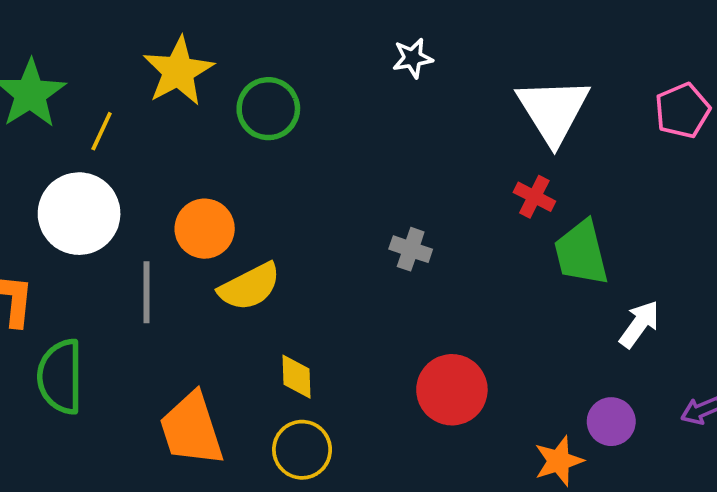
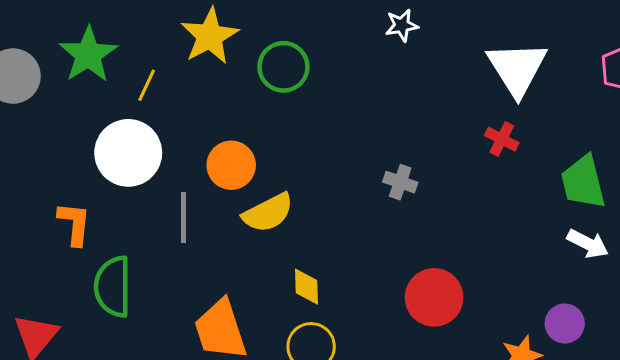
green trapezoid: (581, 253) -> (583, 182), moved
white arrow: (639, 324) -> (588, 244), turned 81

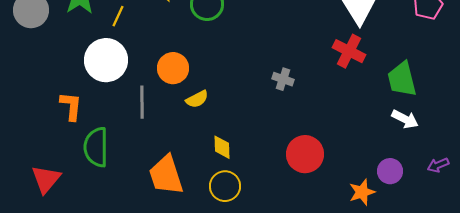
red cross: (502, 139) -> (349, 51), size x1.5
yellow semicircle: (268, 213) -> (197, 99), size x0.7

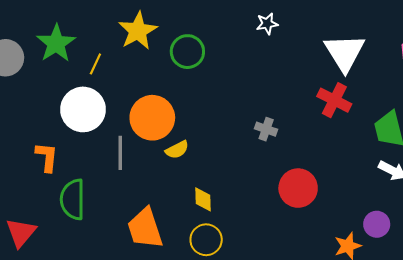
orange circle: (173, 68) -> (152, 118), size x1.4
red circle: (305, 154) -> (298, 188), moved

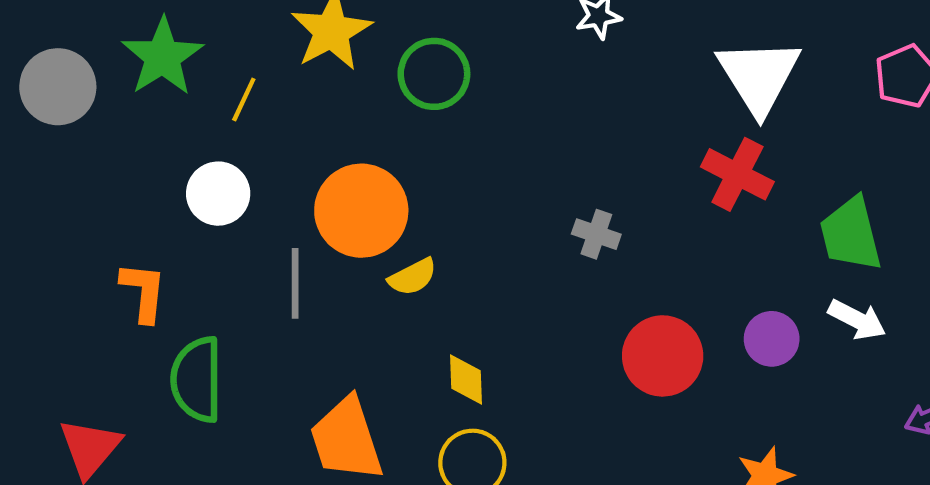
white circle: (83, 109) -> (218, 194), size x0.7
purple circle: (377, 224) -> (772, 339), moved

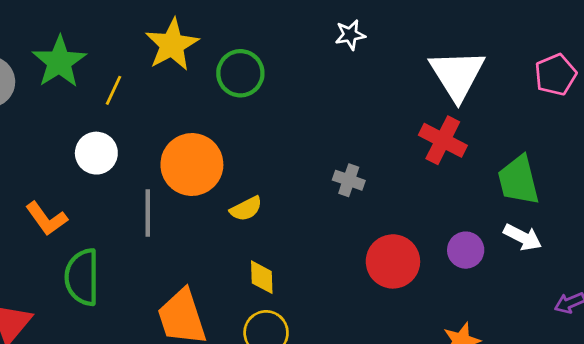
yellow semicircle: (413, 277) -> (246, 209), moved
orange L-shape: (143, 292) -> (46, 219), turned 138

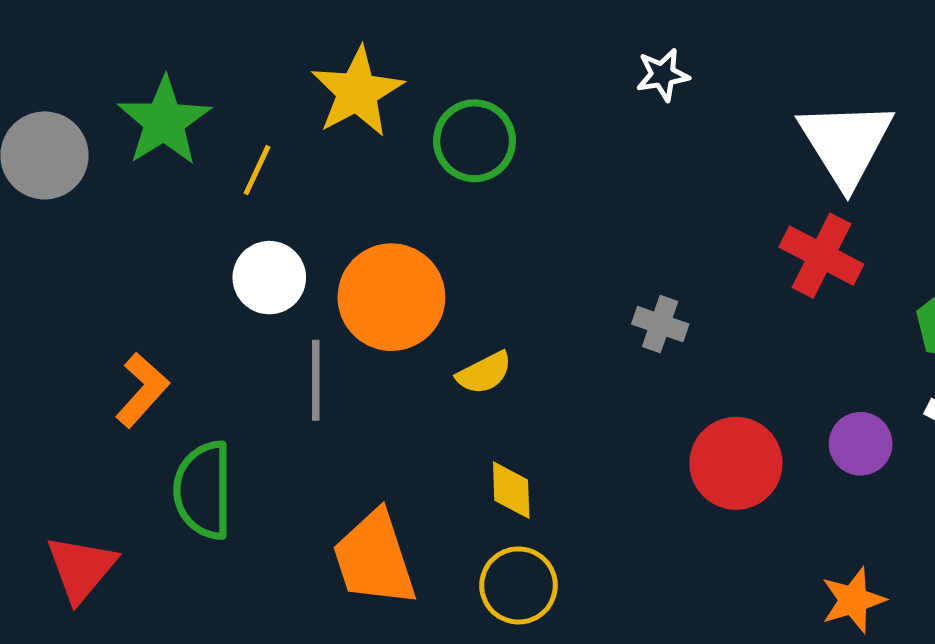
white circle: (96, 153) -> (269, 278), moved
orange L-shape: (46, 219) -> (142, 390), turned -102

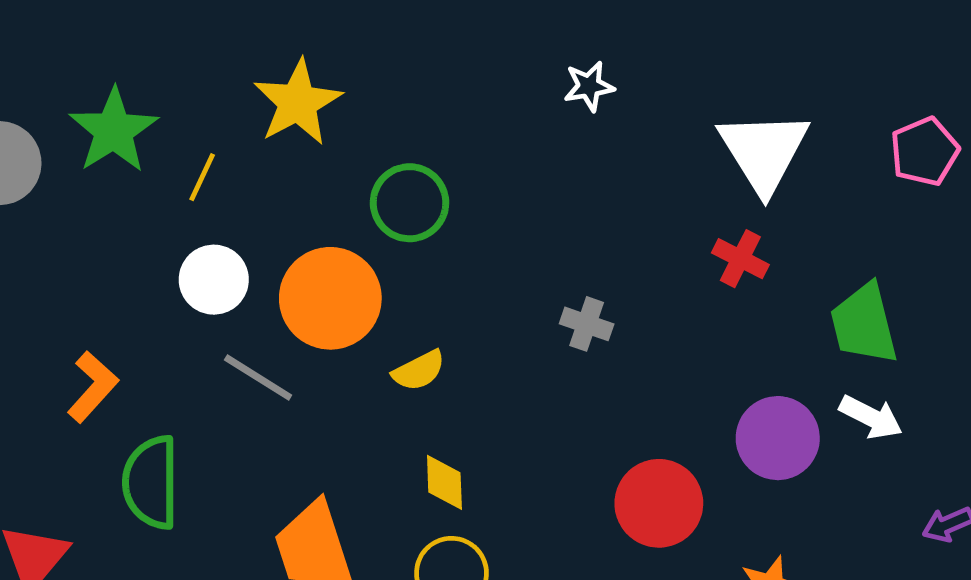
green circle: (475, 141) -> (410, 203), moved
red cross: (821, 256) -> (740, 259), size x0.7
gray line: (316, 380) -> (258, 378), turned -58
purple circle: (861, 444) -> (778, 438), size x1.4
red circle: (736, 463) -> (659, 503), moved

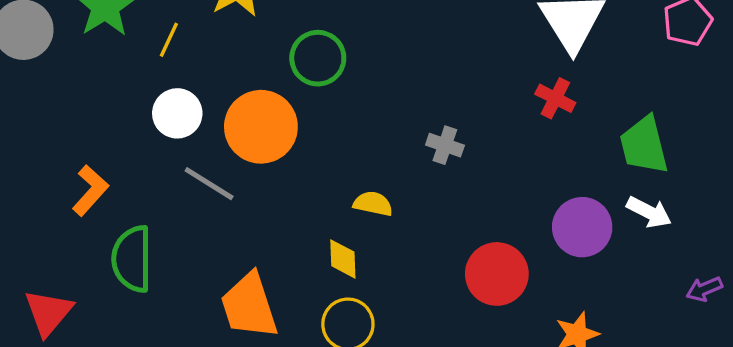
yellow semicircle: (419, 371) -> (373, 204), moved, turned -141

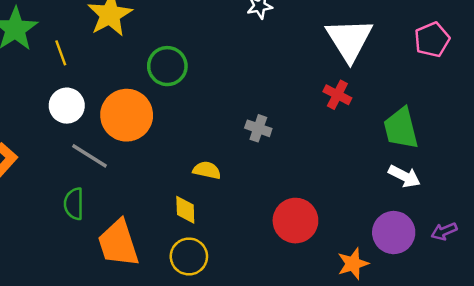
yellow line: (169, 40) -> (61, 53), turned -45
purple circle: (582, 227) -> (394, 233), moved
green semicircle: (132, 259) -> (74, 204), moved, size x0.7

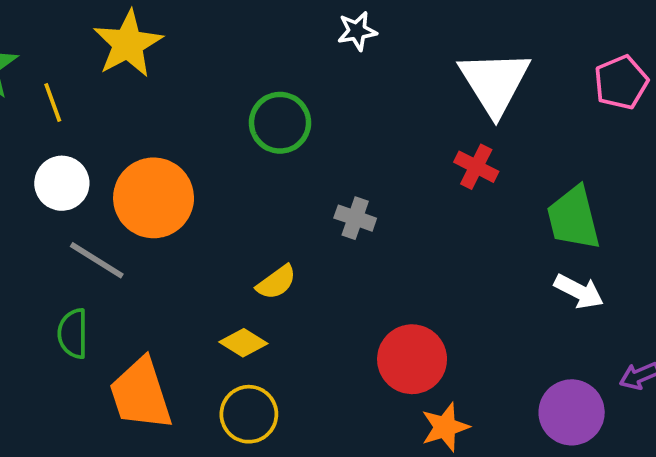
green circle: (167, 66) -> (280, 123), moved
yellow semicircle: (207, 170) -> (276, 282), turned 132
yellow diamond: (185, 210) -> (243, 343), turned -56
purple circle: (394, 233) -> (572, 412), moved
orange star: (353, 264) -> (445, 427), moved

